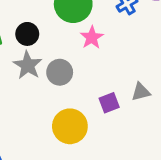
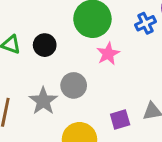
gray star: (28, 65) -> (43, 101), moved

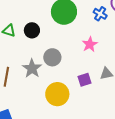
blue cross: (145, 23) -> (100, 14), turned -32
pink star: (108, 54) -> (90, 44), moved

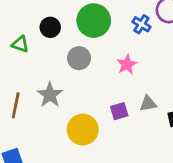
black circle: (32, 30) -> (50, 27), moved
gray circle: (52, 57) -> (79, 58), moved

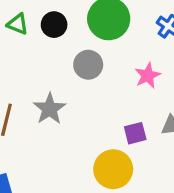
green triangle: (20, 44) -> (18, 24), moved
yellow circle: (83, 130) -> (113, 169), moved

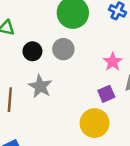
black circle: (54, 25) -> (32, 51), moved
pink star: (148, 75) -> (113, 62), moved

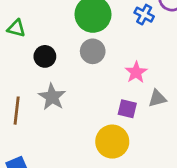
gray circle: (63, 49) -> (93, 51), moved
purple square: (106, 94) -> (127, 109), turned 35

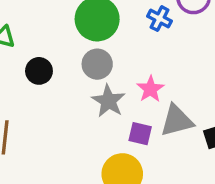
gray star: (52, 97) -> (108, 101), moved
gray triangle: (157, 98) -> (177, 121), size x1.5

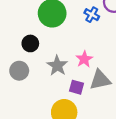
gray circle: (97, 64) -> (19, 71), moved
black circle: (39, 71) -> (30, 43), moved

